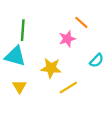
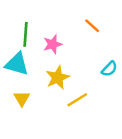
pink star: (67, 39) -> (53, 44), moved
yellow star: (51, 68) -> (58, 78), turned -30

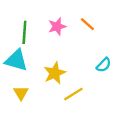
pink star: (53, 44) -> (57, 26), moved

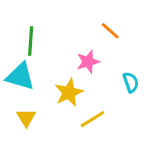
pink star: (57, 26) -> (88, 62), moved
cyan semicircle: (104, 65) -> (131, 82), turned -63

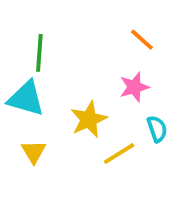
pink star: (88, 62) -> (134, 87), moved
cyan semicircle: (131, 82) -> (157, 129), moved

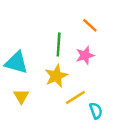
green line: (39, 53) -> (59, 45), moved
cyan semicircle: (157, 129) -> (96, 111), moved

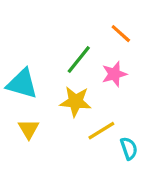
green line: (59, 45) -> (79, 59), turned 35
yellow star: (56, 76) -> (76, 102), turned 30

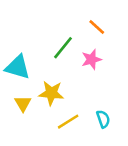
yellow star: (76, 102) -> (51, 93), moved
yellow line: (101, 131) -> (68, 122), moved

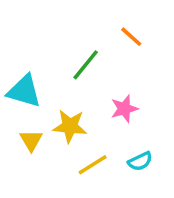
pink star: (91, 59) -> (124, 109), moved
cyan semicircle: (103, 119) -> (140, 161), turned 84

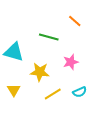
green line: (86, 65) -> (49, 37), turned 66
yellow triangle: (31, 140) -> (14, 90), moved

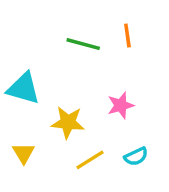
orange line: (75, 21) -> (127, 36), turned 40
green line: (49, 37) -> (83, 44), moved

